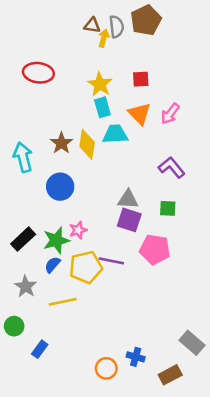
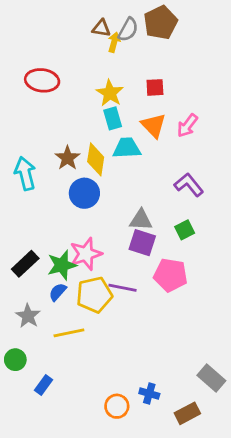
gray semicircle: (116, 27) -> (128, 30), turned 35
blue circle: (60, 187) -> (84, 193), moved
green square: (168, 208) -> (185, 230), turned -30
pink star: (78, 230) -> (86, 254), size x1.6

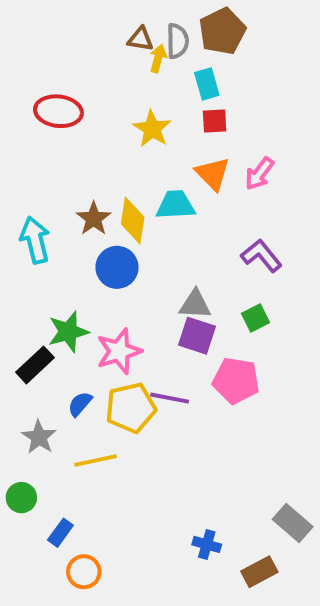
gray semicircle: (128, 30) -> (177, 41), turned -30
cyan rectangle: (113, 118) -> (207, 84), moved
green star: (62, 265) -> (68, 332), moved
orange circle: (117, 406) -> (84, 572), moved

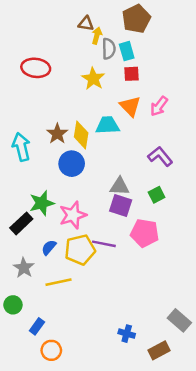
gray semicircle: (177, 41) -> (109, 49), moved

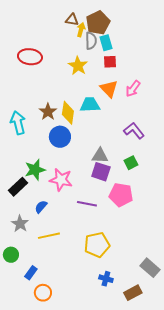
brown pentagon: (136, 19) -> (98, 23), moved
pink star: (73, 215) -> (61, 180), turned 30
yellow pentagon: (80, 250) -> (97, 245), moved

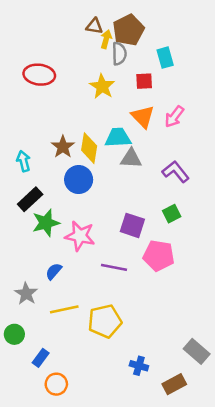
cyan rectangle: (106, 43) -> (165, 58), moved
cyan arrow: (18, 123) -> (24, 161), size x0.7
gray triangle: (100, 156) -> (131, 159), moved
black rectangle: (18, 187) -> (30, 199), moved
yellow pentagon: (97, 245) -> (105, 321), moved

